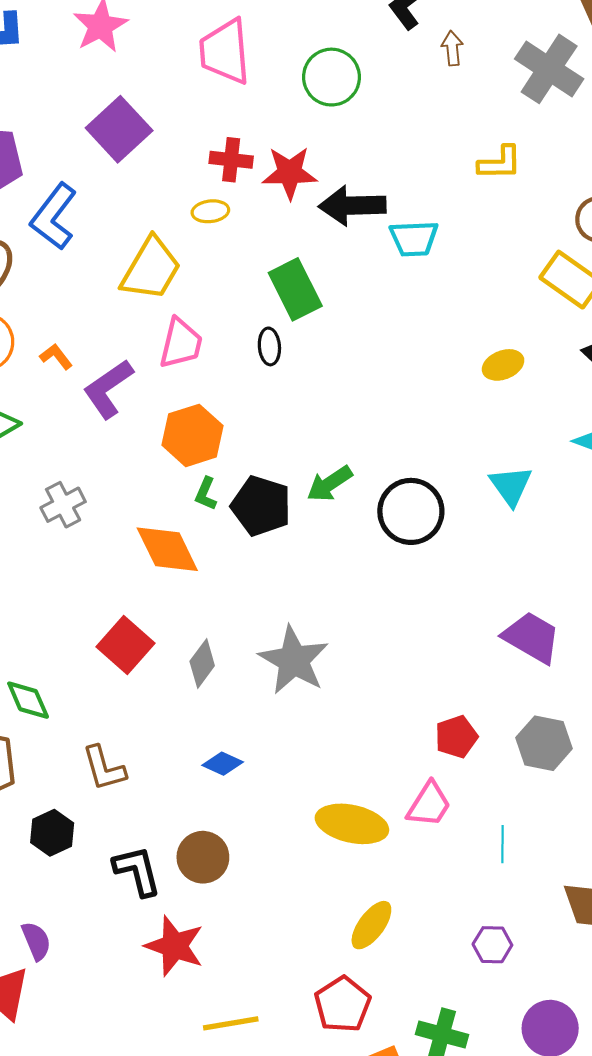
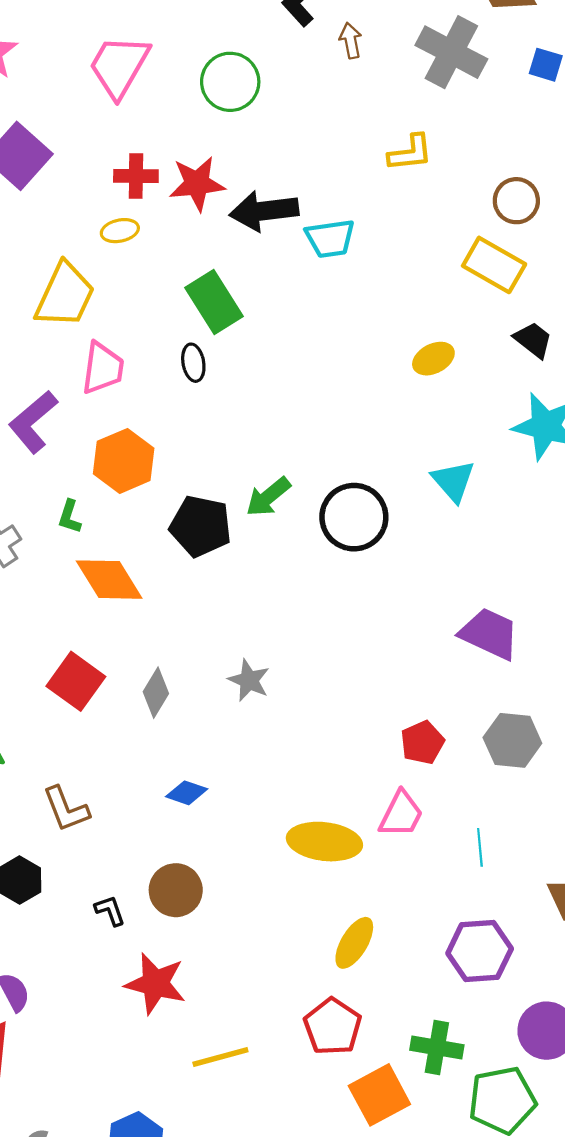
pink trapezoid: (225, 52) -> (119, 66), turned 40
green L-shape: (206, 494) -> (70, 517), moved
gray star: (294, 660) -> (249, 680), size x0.6
black L-shape: (137, 871) -> (110, 911), size x0.6
purple hexagon: (492, 945) -> (480, 951), size x1.6

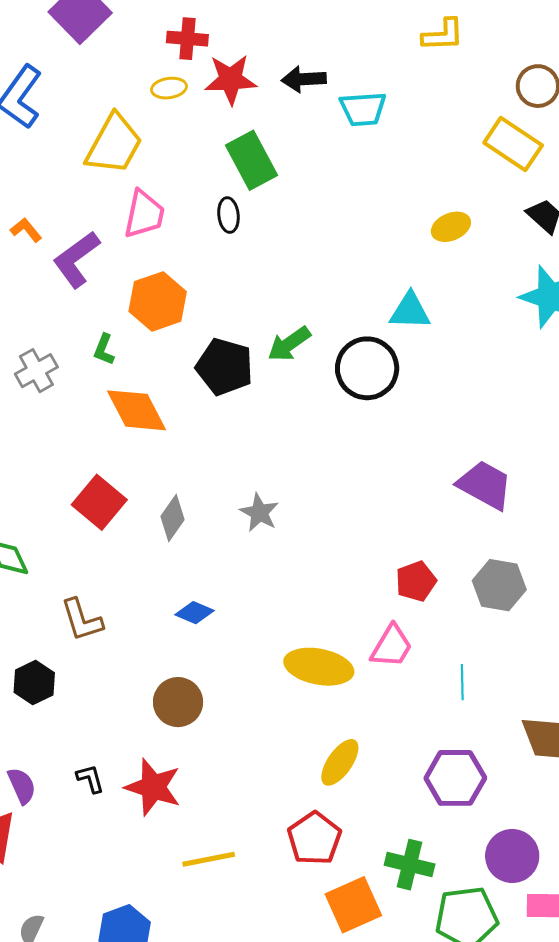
red star: (197, 184) -> (231, 80), moved
black arrow: (264, 211) -> (304, 79), size x0.7
cyan triangle: (453, 481) -> (410, 311), moved, turned -51
black L-shape: (110, 911) -> (90, 779), moved

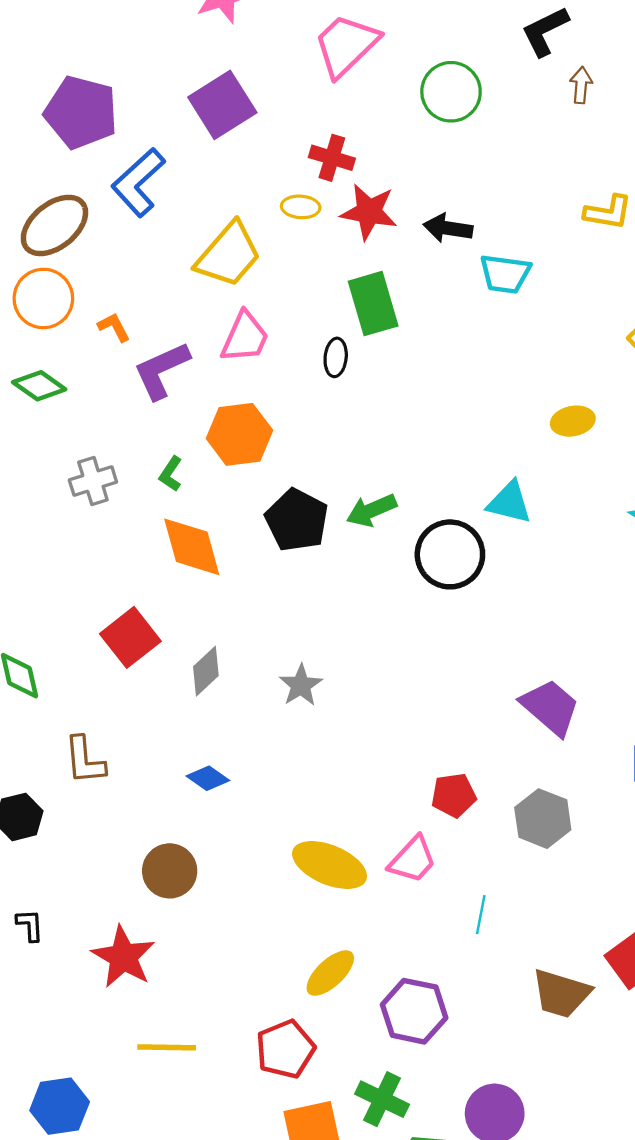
purple hexagon: (455, 778) -> (414, 1011), moved
black L-shape: (90, 779) -> (30, 925), moved

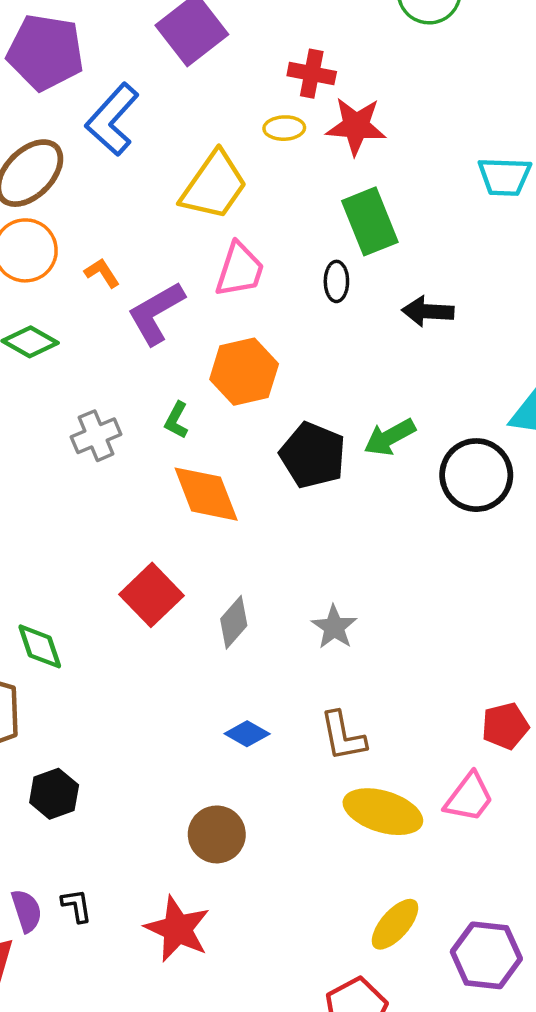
black arrow: (448, 228) -> (428, 311), moved
brown L-shape: (85, 760) -> (343, 736), moved

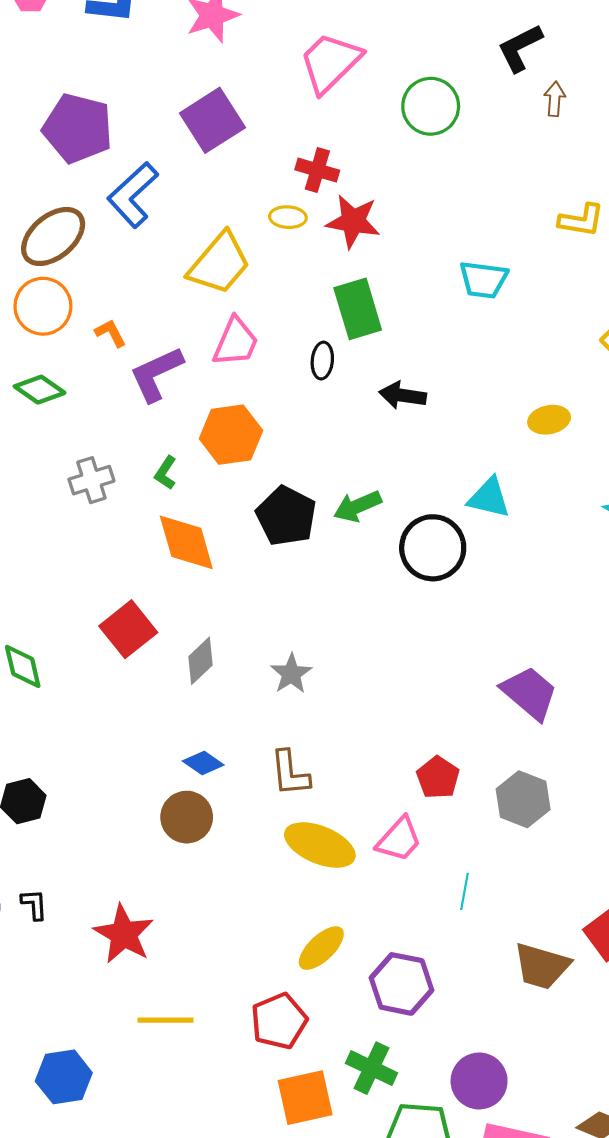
red pentagon: (505, 726) -> (438, 778), turned -30
brown circle: (217, 834) -> (187, 817), moved

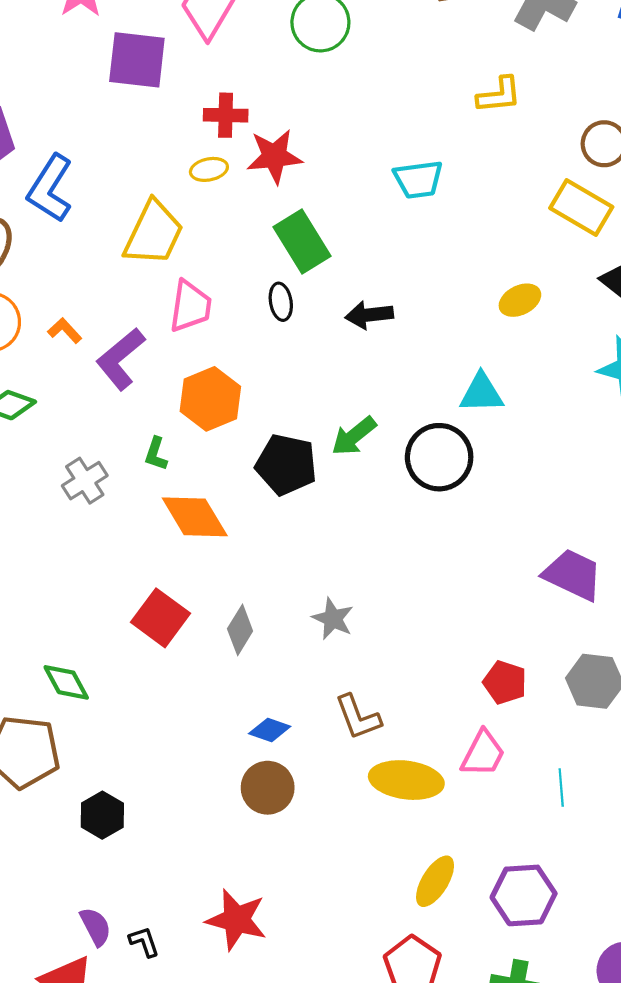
purple square: (212, 120) -> (137, 60), moved, turned -36
black L-shape: (34, 904) -> (144, 942), moved

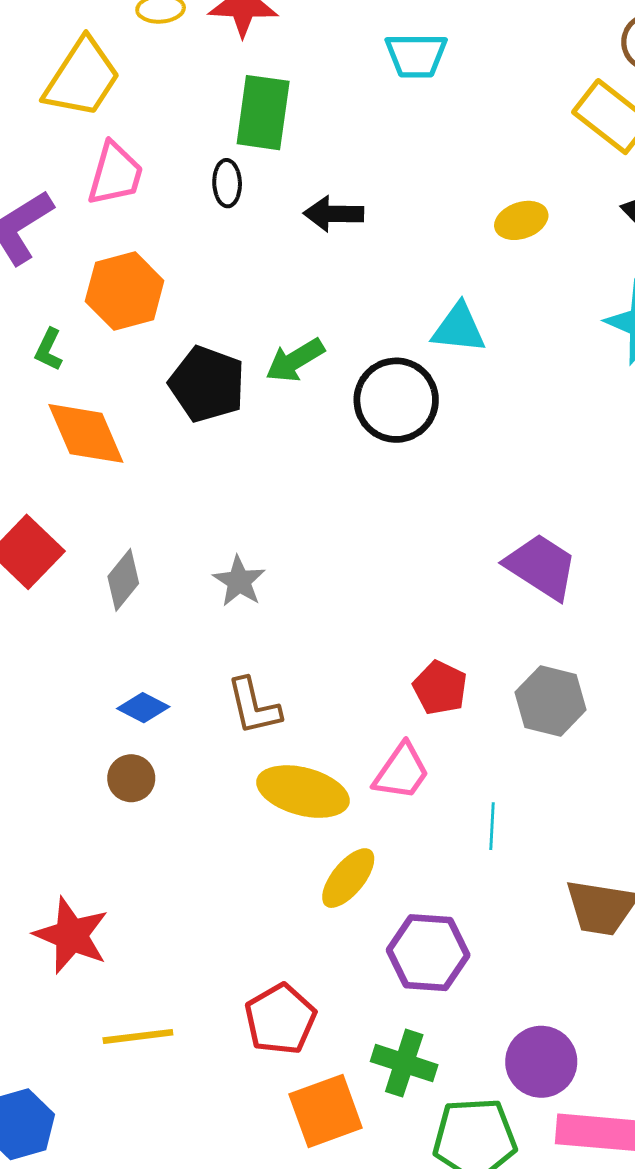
green rectangle: (302, 241) -> (263, 113), turned 32
brown circle: (268, 788) -> (131, 778), size x0.7
yellow ellipse: (435, 881) -> (348, 878), moved

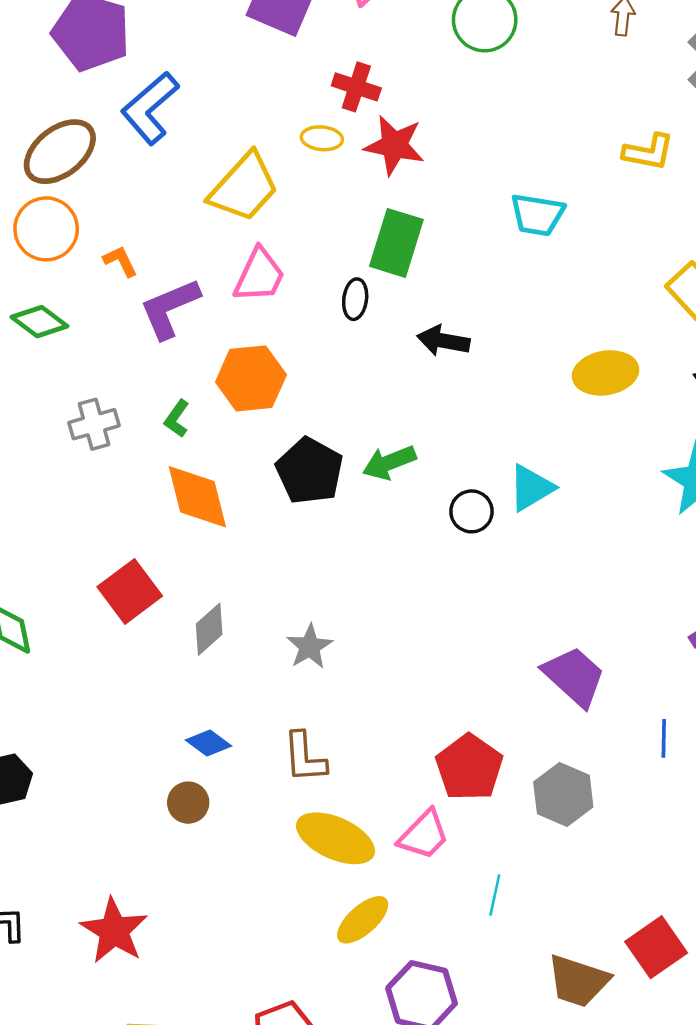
yellow ellipse: (521, 220) -> (605, 373), size x1.4
cyan triangle: (459, 328) -> (531, 488), moved, turned -46
black circle: (396, 400) -> (472, 511), size x0.6
red pentagon: (440, 688) -> (469, 767), size x1.4

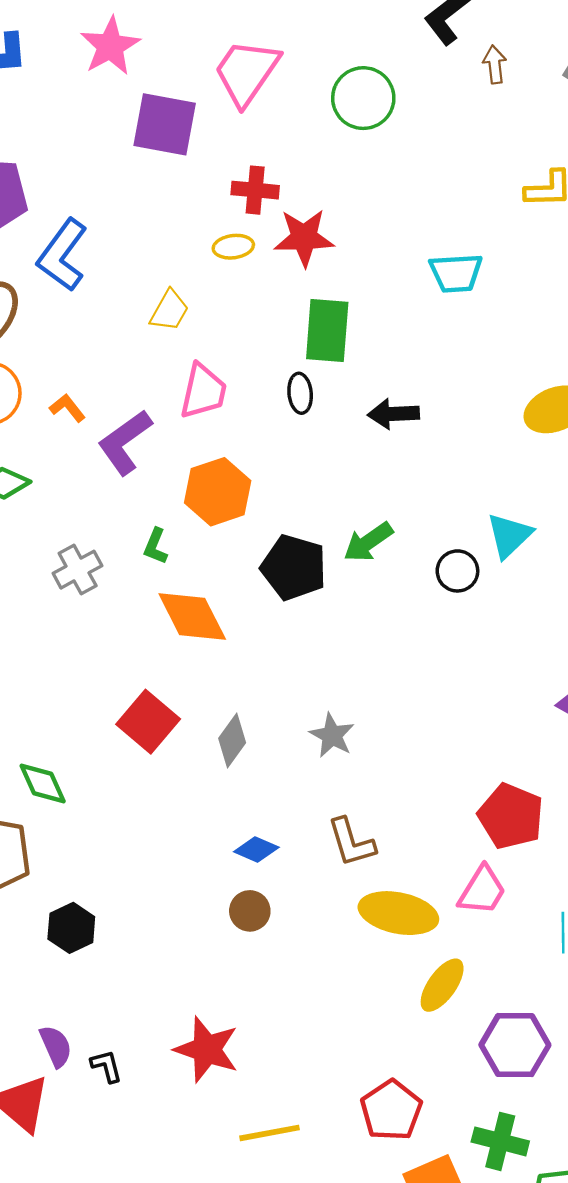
yellow trapezoid: (244, 187) -> (169, 311), size x0.6

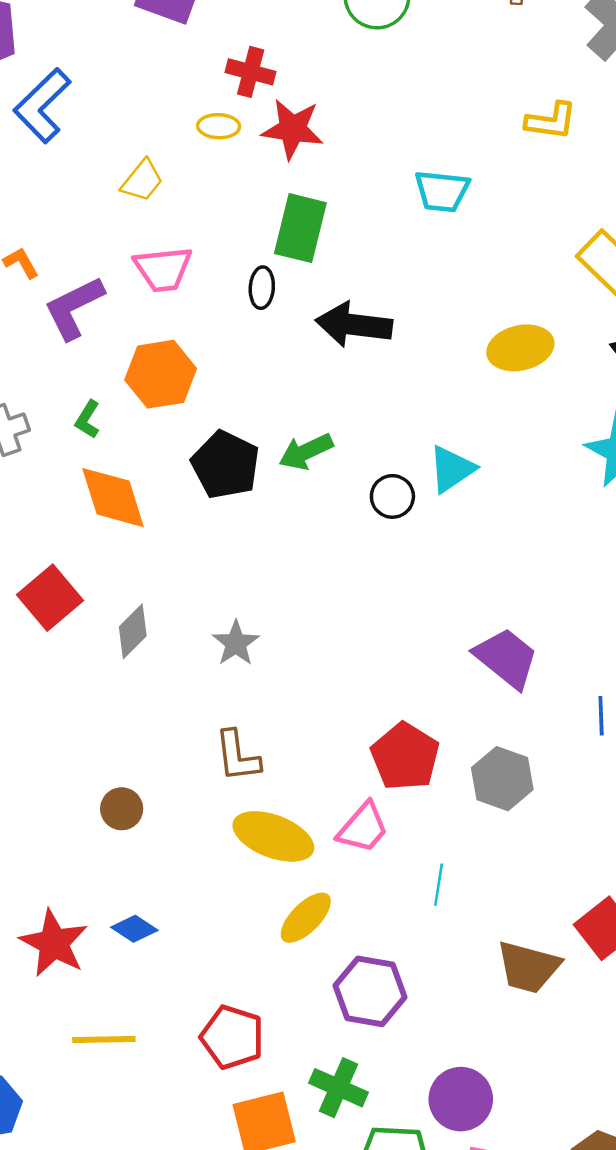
pink trapezoid: (203, 391) -> (163, 269), turned 62
black arrow: (393, 414) -> (354, 325), size x1.4
blue diamond: (256, 849) -> (134, 929), moved
red pentagon: (391, 1110) -> (232, 1037), turned -30

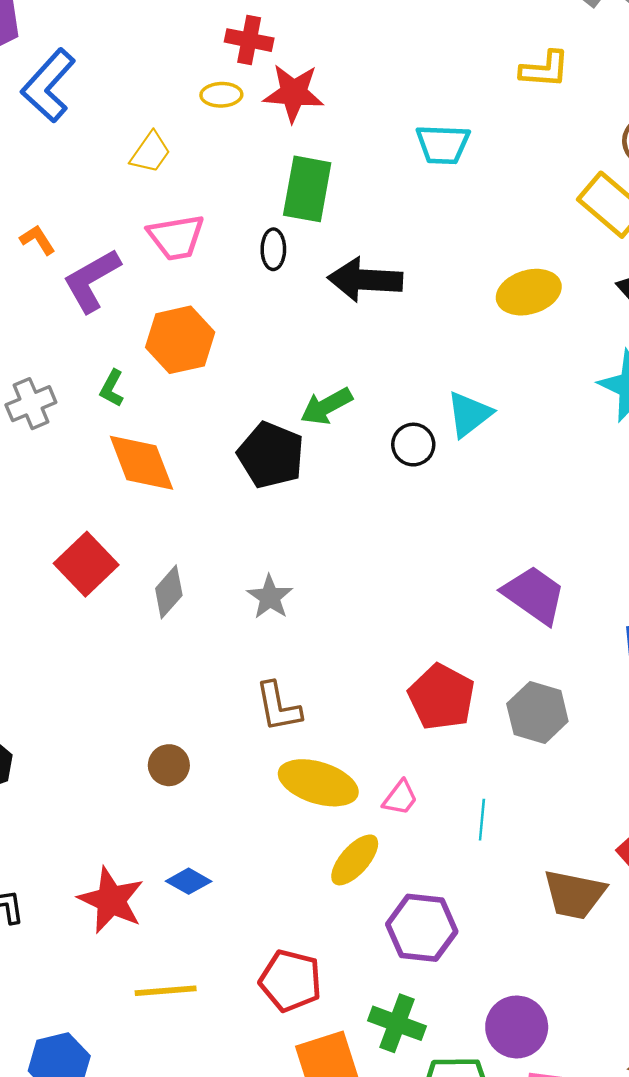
black pentagon: (226, 465) -> (271, 455), moved
pink trapezoid: (363, 828) -> (400, 798), moved, size x0.7

